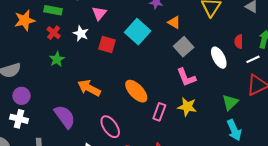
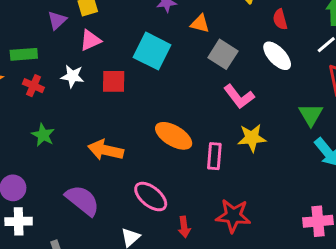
pink triangle: (99, 13) -> (90, 40), turned 42
red semicircle: (239, 42) -> (280, 19), moved
green star: (57, 59) -> (43, 135), moved

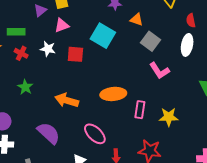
white ellipse: (277, 56) -> (187, 45), turned 50
orange ellipse: (174, 136) -> (113, 94), turned -40
yellow star: (252, 138) -> (169, 117), moved

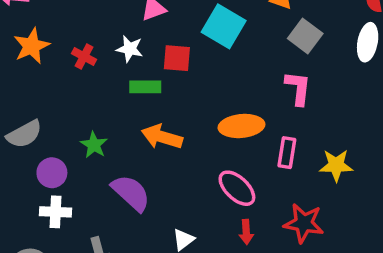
green rectangle: (16, 32) -> (145, 87), moved
pink L-shape: (159, 71) -> (298, 88), moved, turned -140
green star: (25, 87) -> (94, 145), moved
pink ellipse: (95, 134) -> (237, 188), moved

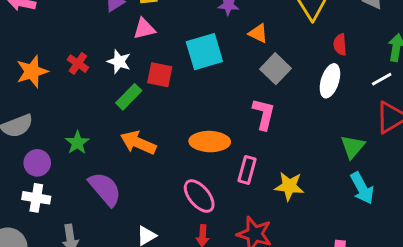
cyan square: (224, 26) -> (204, 52), turned 36
orange star: (32, 46) -> (32, 71), moved
green rectangle: (145, 87) -> (129, 97), turned -52

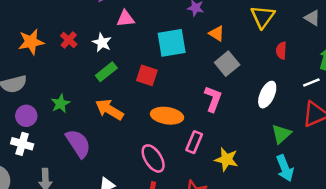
red square: (160, 75) -> (147, 75), moved
white ellipse: (330, 81) -> (267, 95), moved

